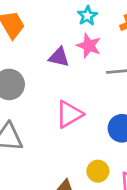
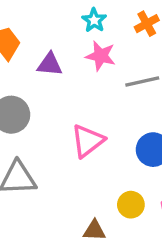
purple triangle: (59, 57) -> (50, 64), moved

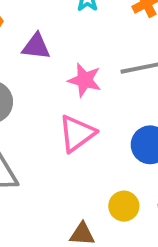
pink star: (101, 56) -> (85, 80), moved

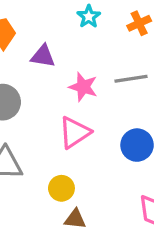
yellow circle: (124, 206) -> (61, 188), moved

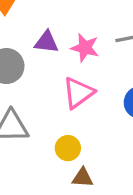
purple triangle: (43, 56) -> (46, 42), moved

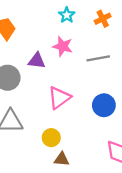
pink star: (85, 48) -> (63, 46), moved

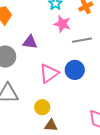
pink star: (63, 46) -> (62, 24), moved
blue circle: (104, 105) -> (75, 70), moved

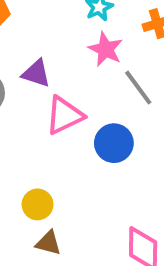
gray line: (82, 40) -> (138, 88), turned 54
pink triangle: (49, 73) -> (65, 115), moved

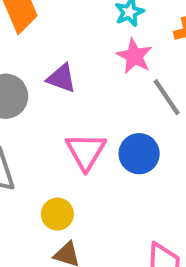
pink triangle: (65, 115) -> (86, 151), moved, turned -36

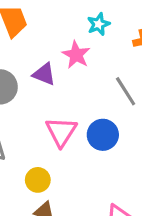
pink star: (134, 56) -> (76, 55), moved

